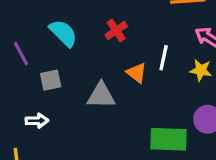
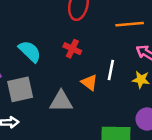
red cross: (116, 31) -> (72, 49), turned -30
gray square: (51, 80) -> (20, 89), size x1.5

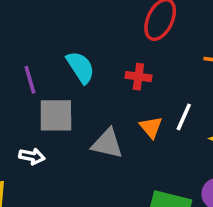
red cross: (72, 49) -> (138, 77), turned -30

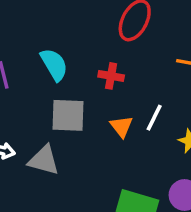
gray square: (56, 115) -> (68, 115), moved
gray triangle: (107, 144) -> (44, 160), moved

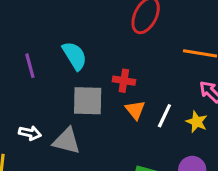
red cross: (111, 76) -> (124, 81), moved
white line: (154, 118) -> (164, 116), moved

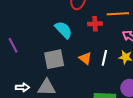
cyan semicircle: (75, 56) -> (63, 30), moved
red cross: (124, 81) -> (95, 24), moved

